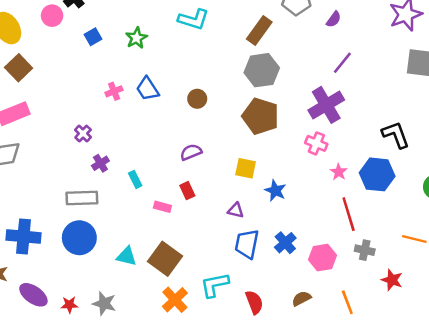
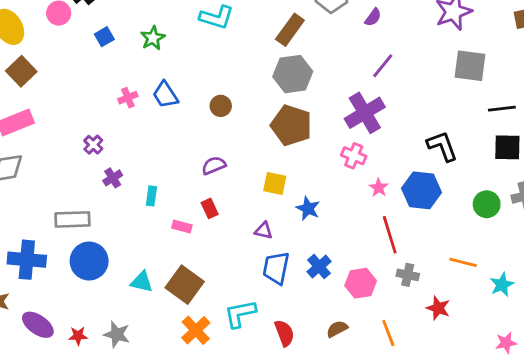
cyan rectangle: (135, 179) -> (151, 196), turned 35
gray rectangle: (82, 198) -> (72, 219), moved

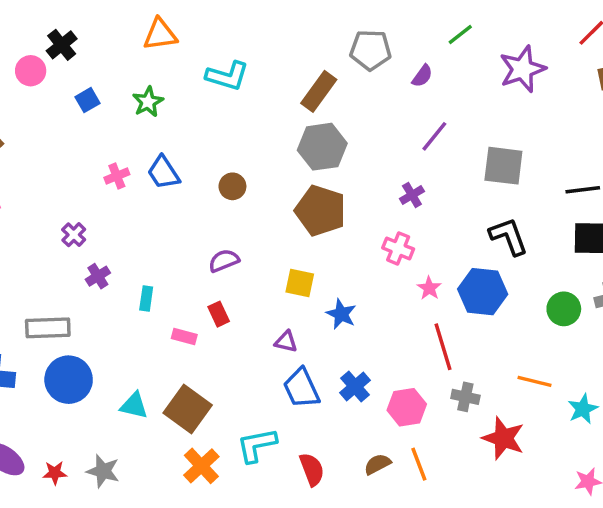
gray square: (470, 66) -> (503, 166), moved
purple cross: (365, 113) -> (412, 195), size x0.5
blue trapezoid: (276, 268) -> (302, 388), turned -36
red star: (438, 308) -> (503, 438), size x1.4
orange line: (388, 333) -> (419, 464), moved

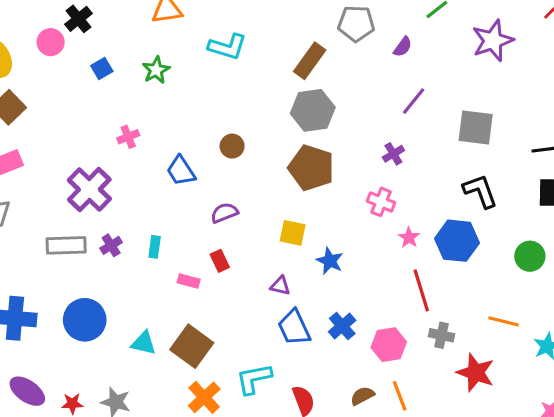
blue trapezoid: (163, 173) -> (181, 171), moved
purple cross: (74, 235) -> (89, 189), size x2.0
purple cross: (98, 276) -> (111, 245), moved
gray rectangle: (48, 328) -> (66, 245), moved

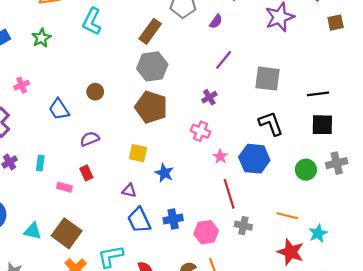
cyan L-shape: (227, 47) -> (92, 21), turned 100
blue cross: (342, 326) -> (173, 219), turned 30
red star: (476, 373) -> (291, 252), moved

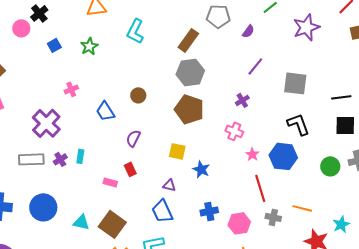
purple semicircle: (90, 139) -> (133, 138), turned -42
cyan rectangle: (40, 163) -> (80, 156), moved
orange line: (287, 216) -> (302, 208), moved
blue trapezoid: (139, 220) -> (162, 211), moved

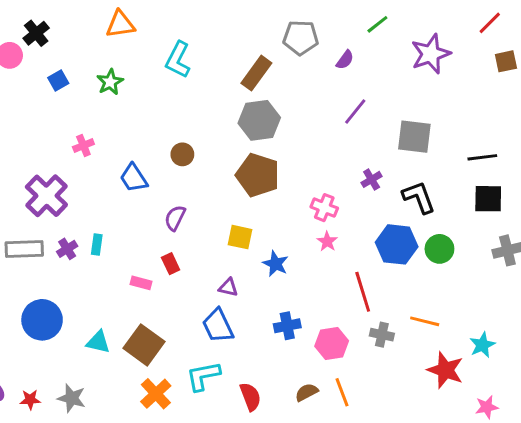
purple cross: (242, 100) -> (372, 179), moved
pink star: (252, 154) -> (327, 242), moved
green circle: (330, 166) -> (439, 249), moved

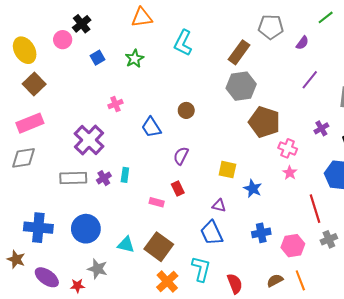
brown pentagon: (258, 175) -> (264, 122), moved
gray cross: (382, 335) -> (329, 239), turned -35
cyan L-shape: (203, 376) -> (201, 269), turned 115
gray star: (72, 398) -> (97, 269), moved

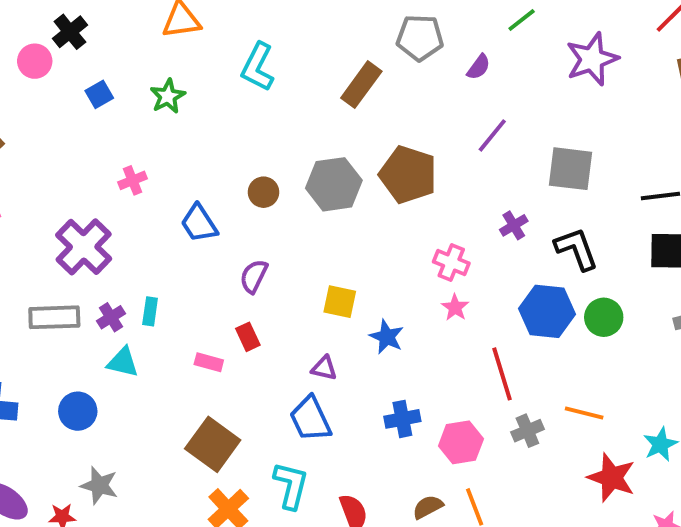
gray hexagon: (241, 86) -> (334, 184), moved
brown pentagon: (264, 122) -> (408, 175), moved
blue circle: (86, 229) -> (78, 411), size x0.7
cyan triangle: (126, 245) -> (123, 362), moved

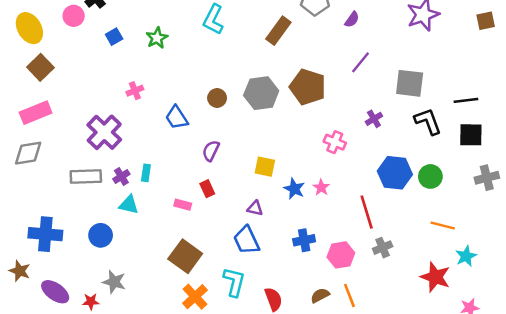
black L-shape: (576, 249) -> (428, 121), moved
pink star: (455, 307) -> (321, 188), moved
orange line: (584, 413) -> (443, 226), moved

